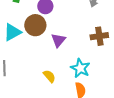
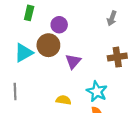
yellow semicircle: (49, 76) -> (63, 100), turned -40

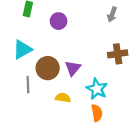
brown circle: (48, 45) -> (48, 68), moved
purple triangle: (73, 61) -> (73, 68), moved
gray line: (15, 91) -> (28, 85), moved

